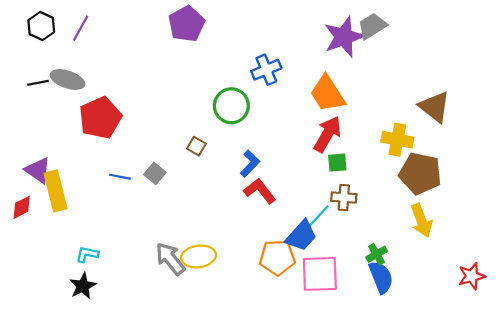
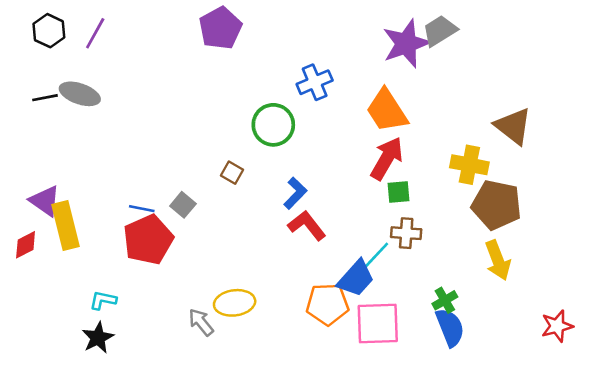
red pentagon: (100, 118) -> (148, 240), moved
gray arrow: (170, 259) -> (201, 322), moved, size x0.7

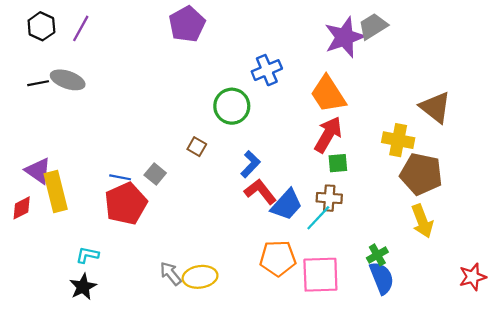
brown cross: (406, 233) -> (329, 198), moved
blue trapezoid: (356, 278) -> (287, 205), moved
yellow ellipse: (235, 303) -> (200, 277), moved

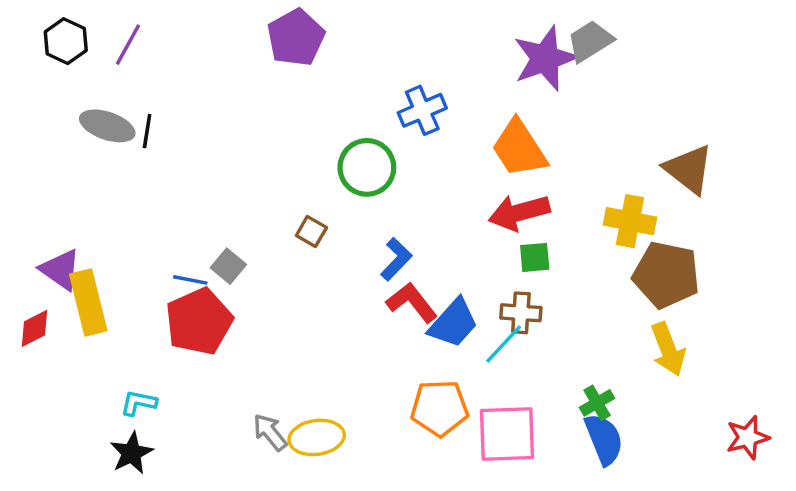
black line: (38, 83) -> (147, 131), moved, turned -70
red arrow: (328, 135) -> (519, 212), turned -135
gray square: (155, 174) -> (228, 266), moved

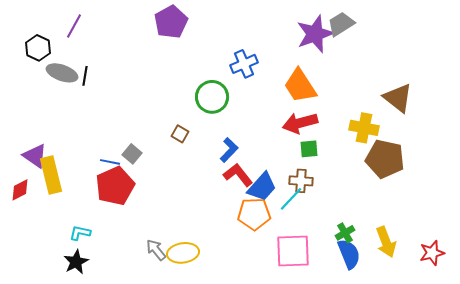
black hexagon: (66, 41) -> (38, 48), moved
yellow arrow: (668, 349) -> (386, 242), moved
orange pentagon: (440, 408) -> (254, 214), moved

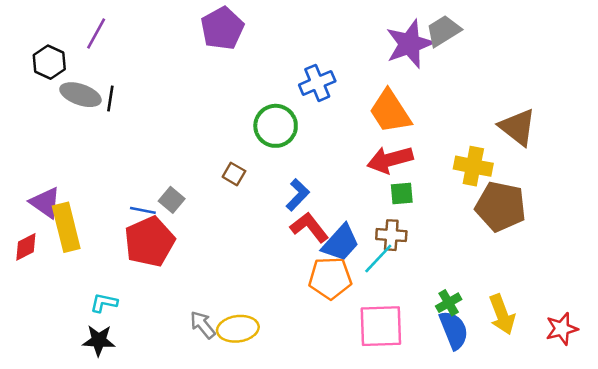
black star: (76, 262) -> (99, 340), turned 30

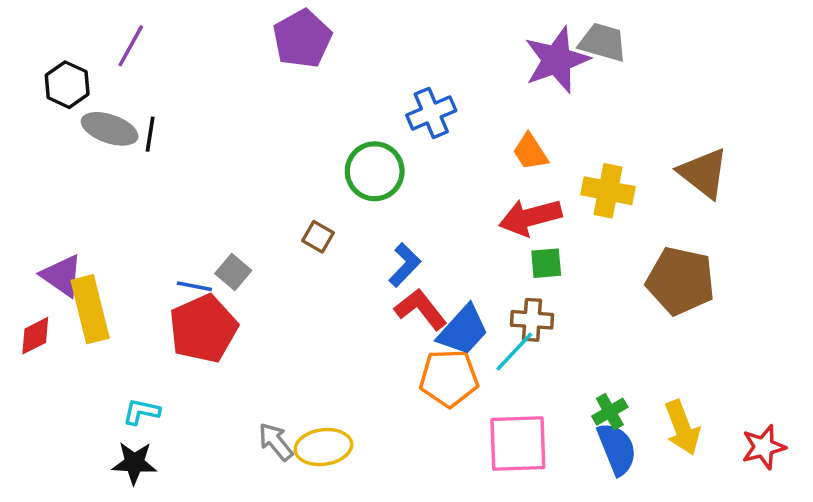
gray trapezoid: (443, 31) -> (603, 42), turned 48
orange trapezoid: (390, 112) -> (530, 152), size x0.6
yellow cross: (473, 166) -> (608, 191), moved

